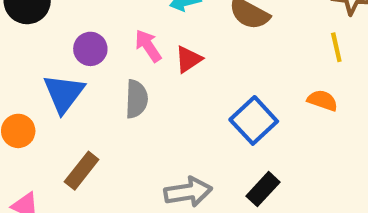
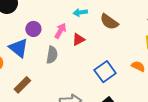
pink arrow: (148, 46) -> (60, 31), turned 56
blue triangle: (64, 93) -> (19, 48), turned -35

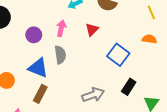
red triangle: (78, 39) -> (92, 30), moved
blue triangle: (19, 48) -> (38, 68), moved

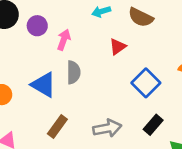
pink arrow: (61, 28) -> (64, 40), moved
purple circle: (34, 35) -> (37, 26), moved
brown rectangle: (40, 94) -> (57, 126), moved

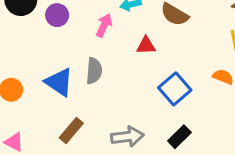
pink arrow: (64, 40) -> (104, 25), moved
red triangle: (118, 47) -> (146, 46), turned 30

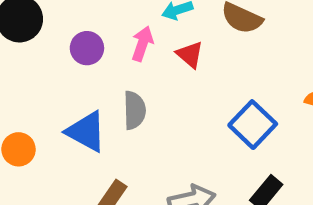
purple circle: (57, 15) -> (87, 48), moved
red triangle: (146, 46) -> (190, 54), moved, turned 48

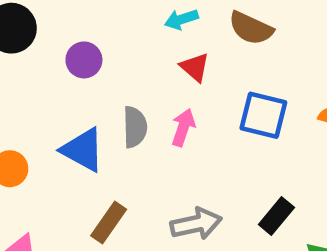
pink arrow: (142, 44) -> (183, 128), moved
blue square: (253, 125) -> (263, 115), moved, turned -30

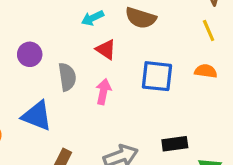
gray semicircle: (135, 127) -> (67, 77), moved
black rectangle: (276, 216) -> (175, 144), turned 50

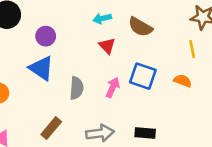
gray semicircle: (67, 77) -> (76, 88), moved
pink arrow: (103, 92) -> (113, 87), moved
blue triangle: (37, 116) -> (41, 68), moved

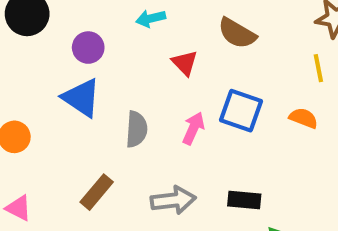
cyan arrow: (102, 18) -> (151, 18), moved

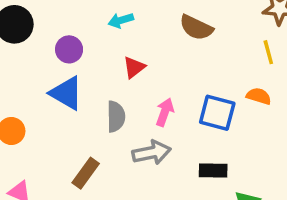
red triangle: (185, 63) -> (134, 67), moved, turned 40
blue square: (241, 111) -> (217, 113), moved
gray arrow: (173, 200) -> (152, 153), moved

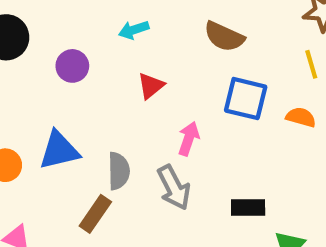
blue triangle: (66, 93) -> (59, 150), moved, turned -42
blue square: (217, 113) -> (246, 99), moved
gray semicircle: (116, 117) -> (119, 171), moved
gray arrow: (152, 153) -> (174, 187), turned 75

